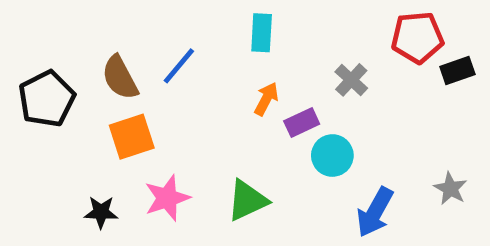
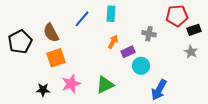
blue line: (179, 66) -> (82, 19), moved
gray cross: (351, 80) -> (149, 34), turned -32
gray star: (450, 189) -> (191, 52), moved

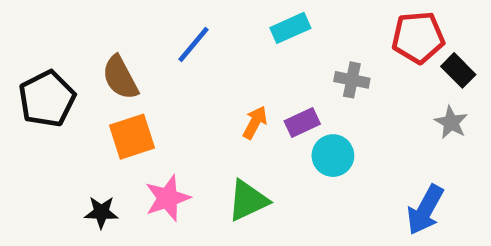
cyan rectangle: (111, 14) -> (290, 28), moved, turned 63
black rectangle: (194, 30) -> (458, 70), turned 64
orange arrow: (113, 42) -> (255, 122), moved
blue arrow: (159, 90) -> (425, 210), moved

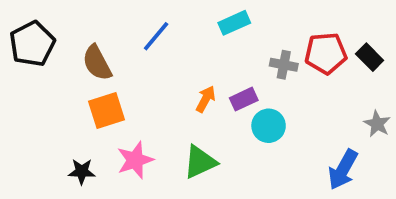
red pentagon: (418, 37) -> (326, 53), moved
black pentagon: (47, 99) -> (32, 44), moved
gray star: (451, 122) -> (377, 124), moved

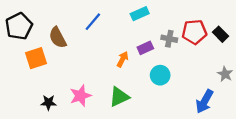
purple rectangle: (244, 99) -> (145, 48), moved
orange square: (107, 110) -> (36, 58), moved

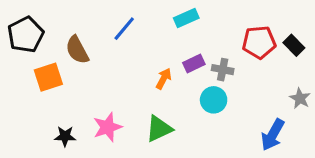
gray cross: (169, 39) -> (223, 70), moved

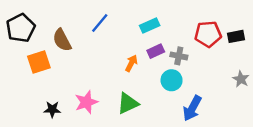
cyan rectangle: (186, 18) -> (150, 25), moved
black rectangle: (294, 45) -> (236, 36), turned -56
blue arrow: (273, 135) -> (192, 108), moved

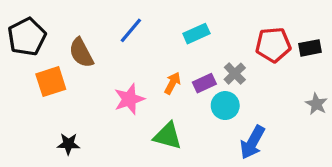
purple rectangle: (156, 51) -> (204, 83), moved
gray cross: (179, 56) -> (235, 74), turned 35
pink star: (86, 102) -> (129, 99), moved
green triangle: (128, 103) -> (168, 136), turned 40

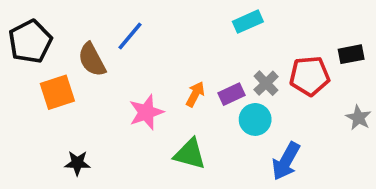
blue line: (131, 30) -> (130, 36), moved
cyan rectangle: (196, 34) -> (248, 22), moved
red pentagon: (273, 45) -> (310, 76), moved

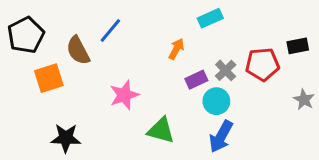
orange arrow: (195, 94) -> (176, 49), moved
blue arrow: (286, 161) -> (221, 137), moved
black star: (77, 163) -> (66, 138), size x1.4

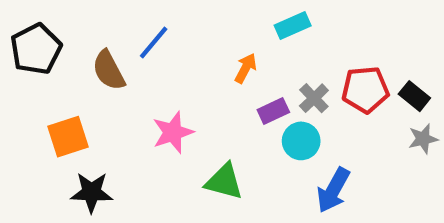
black rectangle: (298, 46) -> (414, 96), moved, turned 50
orange square: (49, 78) -> (68, 137), moved
gray star: (304, 100) -> (423, 139), turned 30
blue arrow: (221, 137) -> (333, 190), moved

